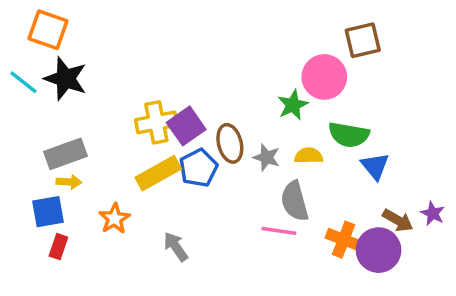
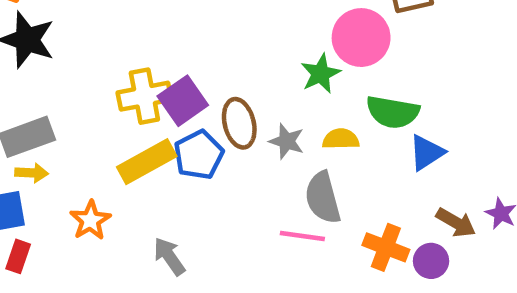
blue triangle: (375, 166) -> (426, 153), turned 36
purple circle: (379, 250) -> (431, 261), size x0.6

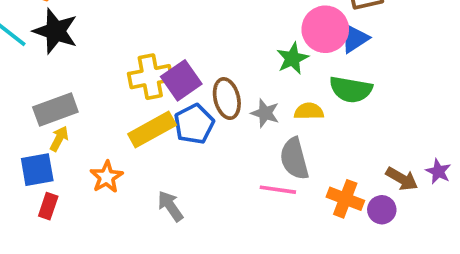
blue triangle: (426, 153) -> (354, 38), moved
yellow arrow: (32, 173) -> (59, 139), turned -65

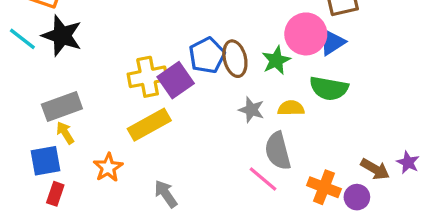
brown ellipse: (227, 99) -> (235, 59), moved
blue pentagon: (194, 124) -> (207, 55), moved
yellow arrow: (59, 139) -> (65, 133), turned -60
pink line: (278, 190) -> (263, 179), turned 32

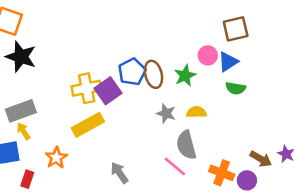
pink circle: (306, 34) -> (208, 55), size x0.6
green semicircle: (329, 88) -> (236, 88), moved, size x0.7
red rectangle: (55, 194) -> (27, 179), moved
gray arrow: (166, 194) -> (119, 173), moved

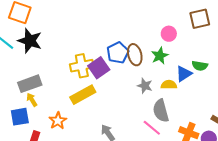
pink circle: (208, 55) -> (169, 34), moved
blue triangle: (228, 62) -> (184, 74), moved

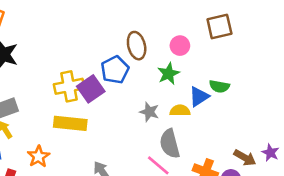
brown ellipse: (135, 55) -> (137, 46), moved
yellow rectangle: (83, 95) -> (70, 123), turned 35

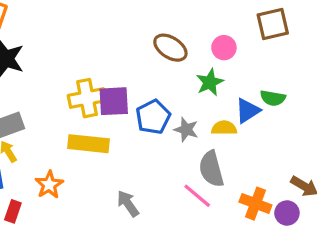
brown ellipse: (137, 46) -> (170, 48), turned -44
blue pentagon: (115, 70) -> (153, 117), moved
purple square: (91, 89) -> (114, 101), turned 32

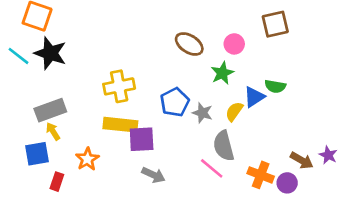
purple square: (114, 101) -> (142, 139), moved
yellow semicircle: (224, 128) -> (234, 111), turned -54
gray arrow: (128, 204) -> (153, 175), turned 150

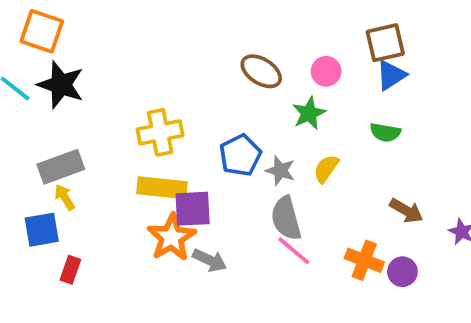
blue triangle: (254, 97) -> (391, 75), moved
gray semicircle: (224, 146) -> (286, 218), moved
orange star: (87, 159) -> (172, 237), moved, size x1.4
brown arrow: (302, 160) -> (406, 211), moved

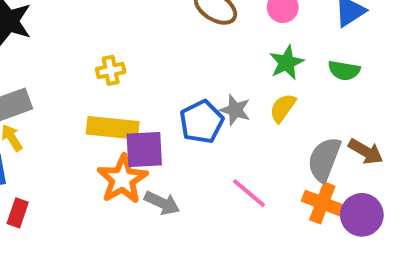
green star: (309, 113) -> (287, 63), moved
yellow cross: (160, 132) -> (111, 70), size x0.6
blue pentagon: (240, 155) -> (202, 122), moved
gray semicircle: (286, 218) -> (324, 159), moved, turned 36
purple circle: (402, 272) -> (362, 215), size x1.4

